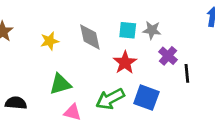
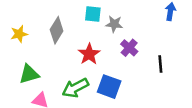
cyan square: (128, 30) -> (93, 14), moved
gray diamond: (90, 37) -> (57, 30), turned 44
black line: (187, 73) -> (160, 64), moved

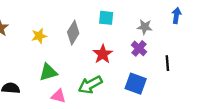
gray star: (114, 24) -> (145, 27), moved
blue square: (109, 87) -> (136, 84), moved

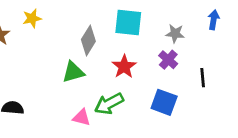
cyan square: (106, 18) -> (128, 23), size x1.5
yellow star: (39, 36) -> (32, 18), moved
green triangle: (48, 72) -> (73, 72), moved
pink triangle: (58, 96) -> (82, 117), moved

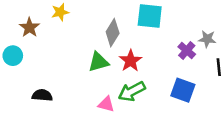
gray star: (175, 34) -> (207, 39), moved
red star: (124, 67) -> (130, 61), moved

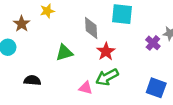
gray diamond: (113, 33) -> (91, 28), turned -35
green triangle: (99, 62) -> (64, 53), moved
blue square: (183, 90) -> (156, 88), moved

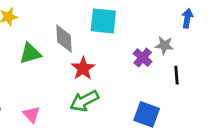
green triangle: (64, 53) -> (30, 53), moved
pink triangle: (86, 88) -> (32, 114), moved, turned 32

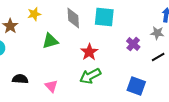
gray diamond: (64, 39) -> (73, 18), moved
gray star: (164, 45) -> (157, 33), moved
black line: (176, 75) -> (158, 57), turned 64

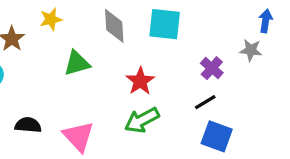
black line: (158, 57) -> (205, 102), moved
pink triangle: (51, 86) -> (78, 136), size x1.5

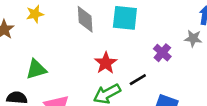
green triangle: (77, 63) -> (36, 69), moved
black line: (205, 102) -> (138, 80), moved

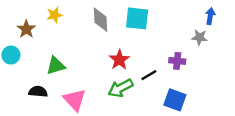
purple cross: (162, 53) -> (177, 61), moved, turned -35

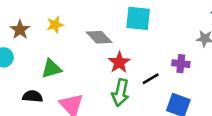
yellow star: (55, 15) -> (55, 25), moved
gray diamond: (101, 20) -> (99, 37), moved, turned -40
green arrow: (121, 88) -> (120, 93), turned -50

